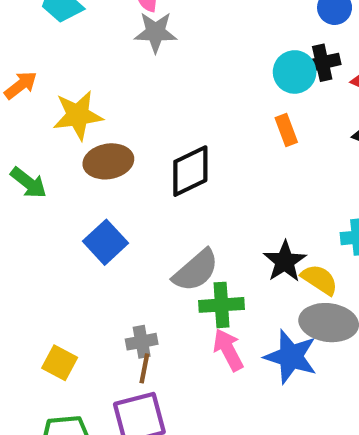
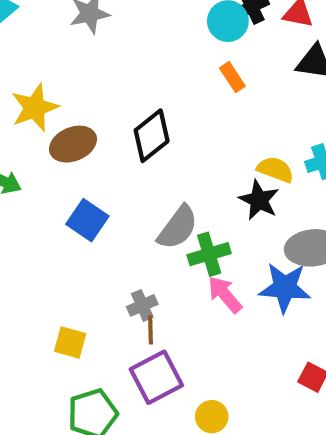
yellow semicircle: (319, 280) -> (275, 170), moved

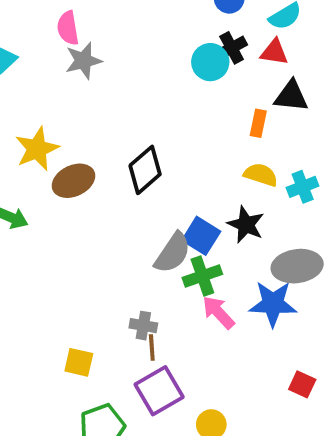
orange rectangle: (232, 77) -> (258, 123), moved, turned 48
yellow semicircle: (275, 170) -> (261, 175), moved
blue square: (87, 220) -> (201, 236), moved
gray cross: (142, 305) -> (143, 326), turned 36

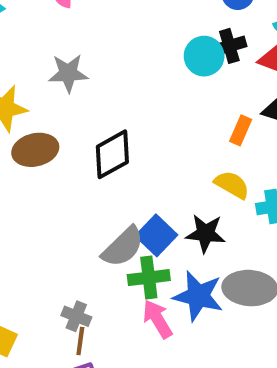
gray star: (83, 61) -> (68, 73), moved
black star: (246, 225) -> (205, 233), turned -30
blue star: (273, 304) -> (198, 296), moved

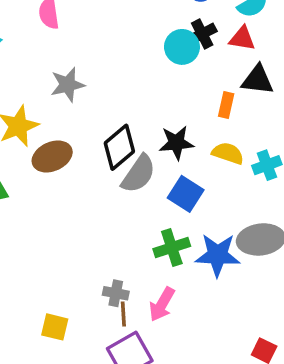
black star: (205, 233) -> (176, 143), moved
blue square: (156, 235) -> (186, 194), moved
gray semicircle: (123, 247) -> (139, 174), moved
pink arrow: (158, 319) -> (162, 304), moved, turned -108

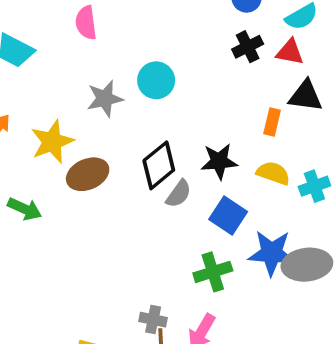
cyan circle: (182, 47) -> (156, 80), moved
gray semicircle: (139, 174) -> (179, 194), size x0.7
blue star: (218, 255) -> (272, 253), moved

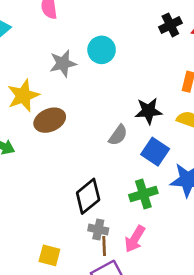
black diamond: (159, 165) -> (88, 196), moved

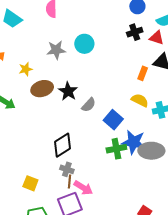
yellow star: (23, 96) -> (26, 69), size x0.6
black star: (148, 111) -> (68, 91), moved, turned 30
green cross: (143, 194) -> (116, 149), moved
pink arrow: (135, 239) -> (83, 188), moved, turned -96

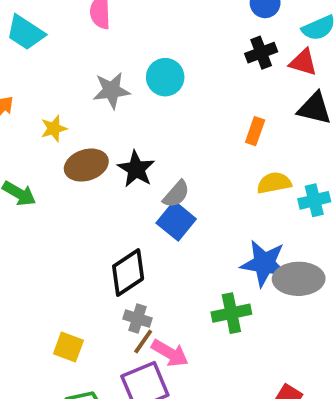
orange rectangle: (143, 73) -> (255, 131), moved
yellow semicircle: (140, 100) -> (274, 183), turned -36
blue square: (113, 120) -> (176, 221), moved
green cross: (116, 149) -> (231, 313), moved
brown line: (70, 181) -> (143, 342), turned 32

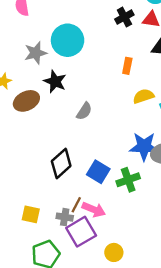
cyan circle: (165, 77) -> (68, 40), size x1.4
black star: (136, 169) -> (55, 82), moved
blue square: (176, 221) -> (98, 172), moved
gray cross: (137, 319) -> (65, 217), moved

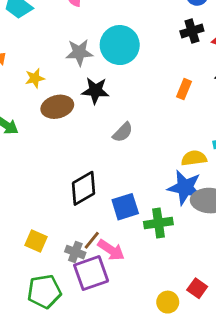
black star: (55, 82) -> (95, 91), turned -30
yellow semicircle: (143, 96) -> (194, 158), moved
blue square: (98, 172) -> (125, 207), turned 30
yellow circle: (114, 252) -> (168, 302), moved

